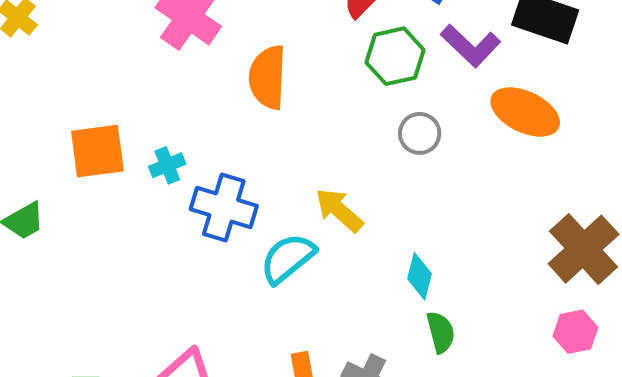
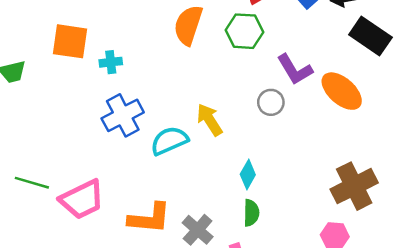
purple L-shape: (471, 46) -> (295, 70), moved
green hexagon: (395, 56) -> (244, 31), moved
gray circle: (420, 133) -> (271, 102), moved
blue cross: (224, 207) -> (123, 115), moved, turned 30

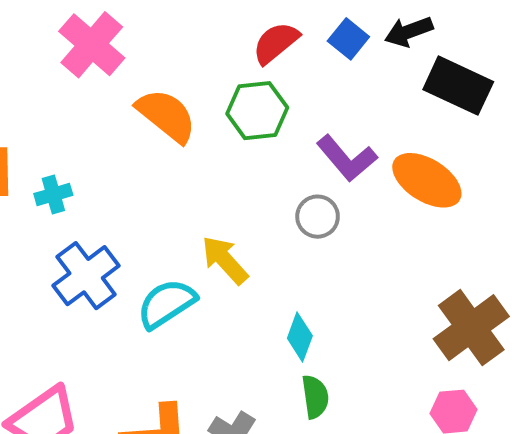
orange semicircle: (188, 25) -> (166, 116), turned 120

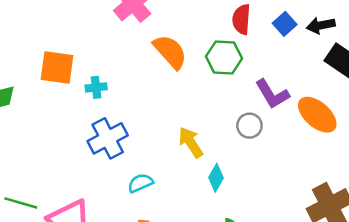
red semicircle: (276, 43) -> (241, 19), turned -56
cyan semicircle: (166, 304) -> (140, 183), moved, size x0.7
cyan diamond: (300, 337) -> (216, 178), moved

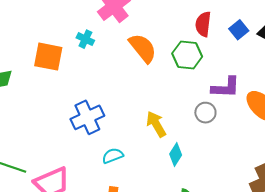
cyan cross: (96, 87) -> (85, 39), moved, turned 30
purple L-shape: (272, 94) -> (226, 87), turned -60

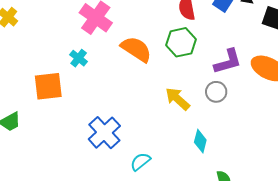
cyan cross: (85, 39) -> (79, 58), turned 30
yellow arrow: (156, 124) -> (178, 99), moved

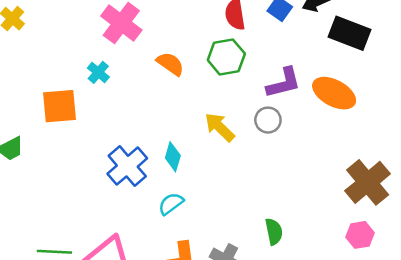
orange semicircle: (136, 49) -> (170, 64), size x0.7
cyan diamond: (200, 141) -> (173, 157), moved

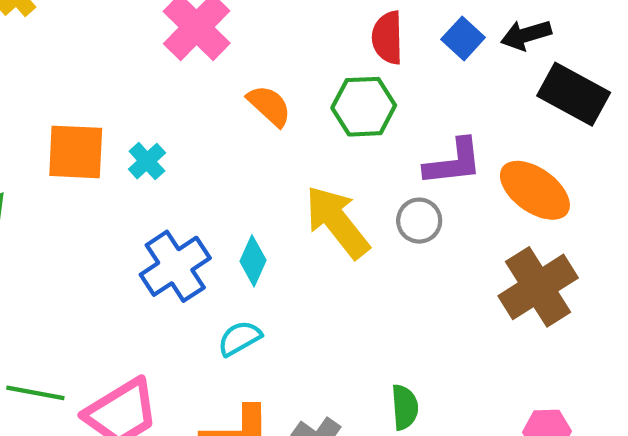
cyan cross: (98, 72) -> (147, 161), moved
yellow arrow: (220, 127) -> (337, 222), size x1.4
brown cross: (368, 182) -> (538, 287), moved

